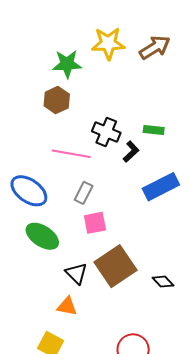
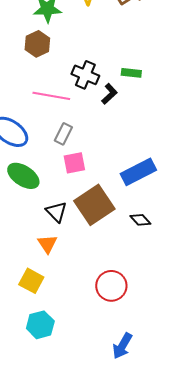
blue rectangle: (161, 187) -> (138, 172), moved
orange triangle: (67, 306) -> (47, 244), turned 45

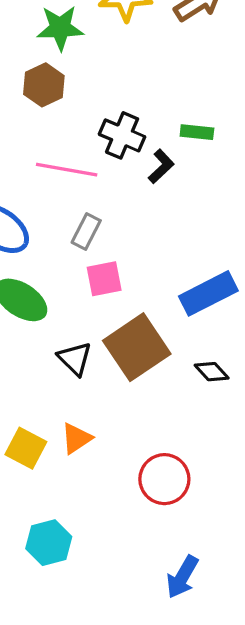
orange triangle: (47, 244) -> (76, 438), moved, turned 30
yellow square: (31, 281) -> (26, 448), moved

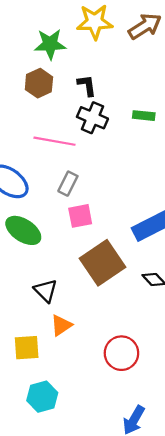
black L-shape: (161, 166) -> (87, 85), moved, turned -55
black triangle: (75, 359) -> (46, 291), moved
yellow square: (26, 448) -> (27, 348), moved, turned -32

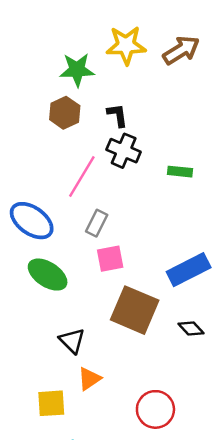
green rectangle: (144, 116) -> (180, 172), moved
pink line: (55, 141) -> (82, 176), turned -69
brown square: (103, 263) -> (135, 310), turned -33

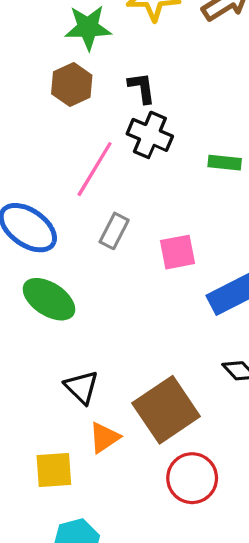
pink square: (110, 259) -> (177, 252), moved
brown square: (135, 310) -> (166, 410), moved, turned 33

